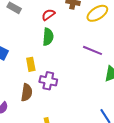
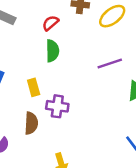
purple line: (92, 50) -> (110, 63), turned -36

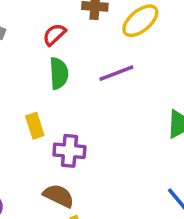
purple line: (110, 63) -> (116, 73), moved
brown semicircle: (31, 123) -> (59, 196), moved, turned -65

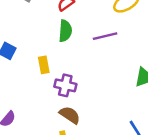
brown semicircle: (59, 196) -> (70, 115), moved

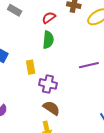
purple line: (105, 36) -> (89, 65), moved

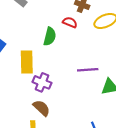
red semicircle: (49, 18) -> (70, 22), moved, turned 48
yellow rectangle: (31, 67) -> (27, 62), size x1.5

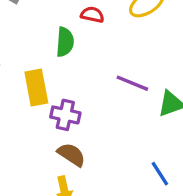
purple line: (88, 70) -> (132, 83), turned 36

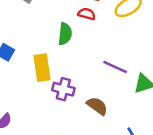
brown semicircle: (71, 155) -> (97, 106), moved

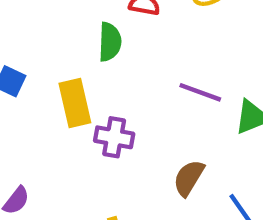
brown semicircle: (97, 106) -> (189, 178), moved, turned -90

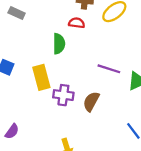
brown semicircle: (189, 178) -> (91, 101), moved

